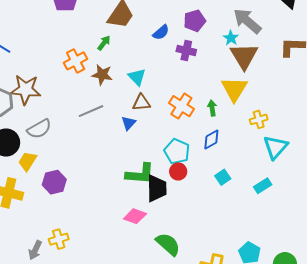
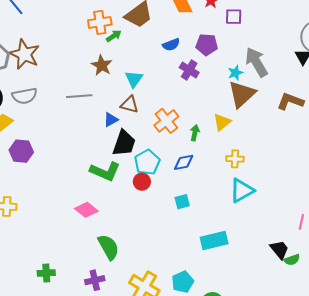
orange cross: (76, 61) -> (100, 22), moved
yellow triangle: (234, 89) -> (222, 122), size x0.7
cyan rectangle: (263, 186) -> (214, 241), moved, size x1.5
black trapezoid: (157, 188) -> (124, 143), moved

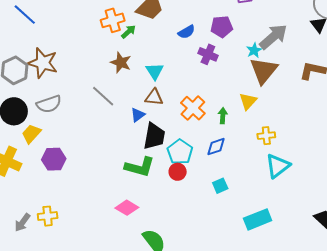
gray arrow: (256, 62) -> (273, 37), turned 88
gray line: (79, 96) -> (103, 96), turned 55

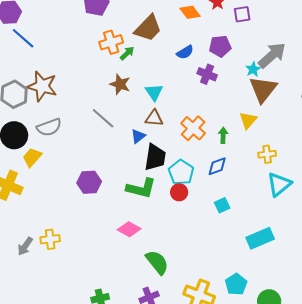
purple hexagon: (54, 159) -> (89, 182), moved

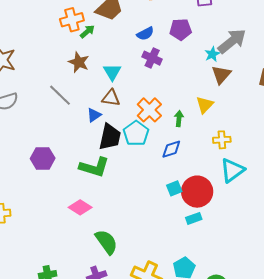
purple cross: (207, 74) -> (152, 58), moved
brown triangle: (263, 89) -> (221, 75), size x0.7
cyan pentagon: (181, 172) -> (136, 133), moved
red circle: (179, 192) -> (197, 192), moved, size x1.8
cyan rectangle: (260, 238) -> (194, 218), moved, size x0.6

